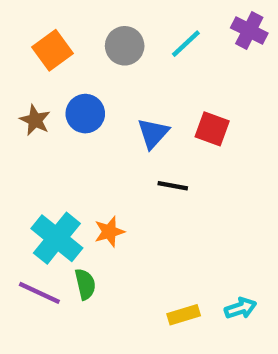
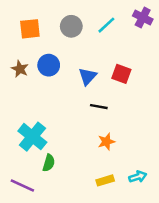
orange square: (52, 50) -> (30, 29), turned 30
orange star: (109, 232) -> (106, 142), moved
green semicircle: (85, 284) -> (49, 163), turned 30
purple line: (39, 293) -> (22, 185), moved

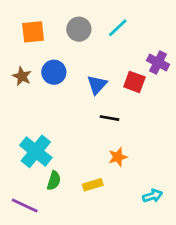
purple cross: (143, 18) -> (158, 62), moved
yellow rectangle: (105, 180) -> (93, 185), moved

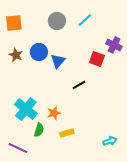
orange square: (33, 32) -> (14, 23), moved
blue triangle: (97, 85) -> (58, 61), moved
black line: (109, 118) -> (79, 85), turned -40
orange star: (118, 157) -> (54, 113), moved

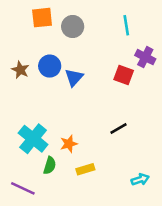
cyan line: (85, 20) -> (126, 25), moved, turned -56
orange square: (14, 23) -> (42, 18), moved
black line: (79, 85) -> (119, 128), moved

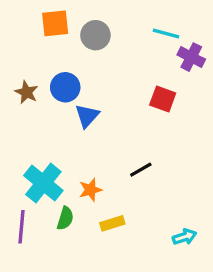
cyan line: (126, 25) -> (166, 33), turned -66
purple cross: (145, 57) -> (191, 57), moved
blue triangle: (74, 78) -> (87, 116), moved
black line: (119, 128) -> (141, 170), moved
purple line: (23, 188) -> (22, 227), moved, turned 70

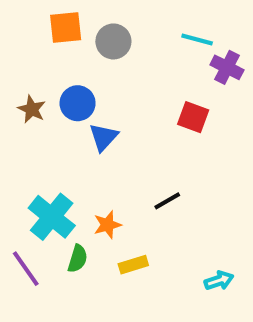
purple line: (22, 227) -> (26, 269), turned -40

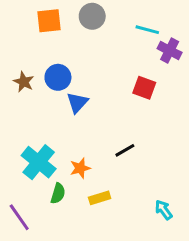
gray circle: (113, 41) -> (92, 16), moved
purple line: (26, 269) -> (19, 217), moved
cyan arrow: (219, 281) -> (164, 210), turned -108

